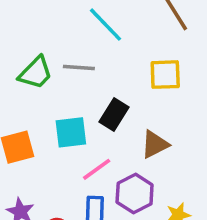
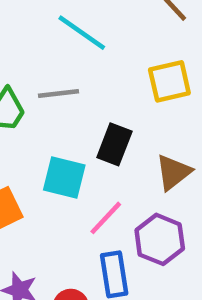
cyan square: (71, 132) -> (64, 177), turned 32

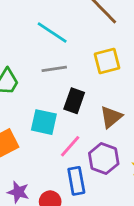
gray line: (59, 93) -> (54, 69), moved

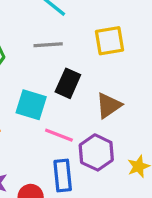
pink line: (70, 146) -> (59, 135), turned 65

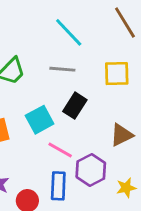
cyan square: (31, 105) -> (40, 120), turned 36
brown triangle: (109, 105) -> (122, 135), moved

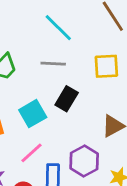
pink line: (60, 150) -> (31, 153), moved, turned -70

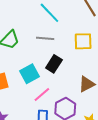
pink line: (31, 153) -> (42, 94), moved

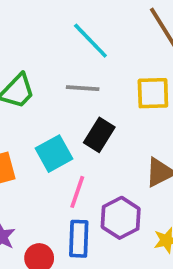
pink line: (42, 94) -> (77, 192), turned -30

